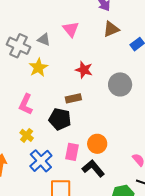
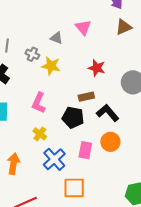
gray cross: (18, 46) -> (32, 54), moved, size x0.6
yellow star: (38, 67) -> (51, 66), turned -30
black L-shape: (93, 168) -> (108, 113), moved

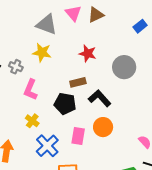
brown triangle: (124, 27) -> (96, 15), moved
gray triangle: (56, 38) -> (47, 24), size x1.6
gray cross: (32, 54) -> (16, 67), moved

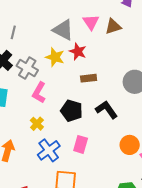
red star: (88, 54) -> (78, 51), moved
gray cross: (16, 67) -> (27, 68), size x1.5
brown rectangle: (78, 82) -> (89, 78), moved
orange circle: (103, 127) -> (130, 145), moved

